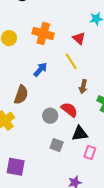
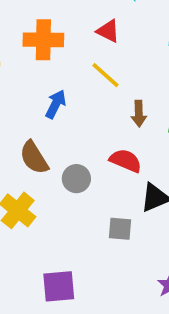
brown semicircle: (21, 95) -> (34, 158), turned 144
gray circle: (50, 116) -> (76, 179), moved

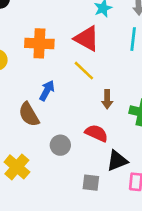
red triangle: (108, 31) -> (87, 39), size x1.5
brown semicircle: (34, 158) -> (29, 114), moved

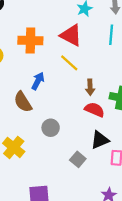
red semicircle: (96, 133) -> (95, 110), moved
gray square: (91, 183) -> (78, 159), turned 35

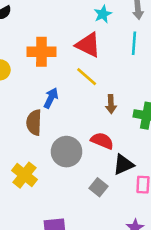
brown semicircle: (23, 102) -> (34, 122), turned 35
red semicircle: (95, 110) -> (102, 141), moved
gray circle: (51, 128) -> (67, 152), size x1.5

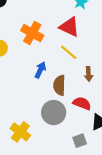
orange cross: (41, 52) -> (32, 33), turned 30
brown semicircle: (34, 122) -> (59, 85), moved
gray square: (98, 187) -> (80, 141), turned 32

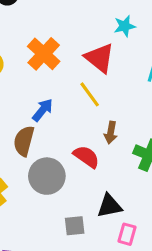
brown semicircle: (59, 85) -> (24, 141), moved
red semicircle: (82, 103) -> (86, 157), moved

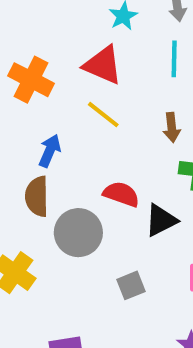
brown arrow: (111, 133) -> (172, 127), moved
black triangle: (109, 206) -> (161, 220), moved

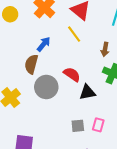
gray square: (131, 285) -> (78, 126), moved

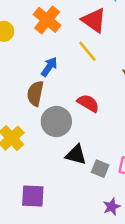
black triangle: (87, 92) -> (76, 155), moved, turned 30
gray square: (78, 126) -> (100, 169), turned 32

